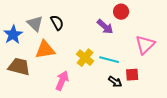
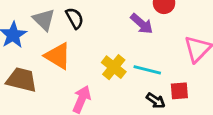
orange triangle: (45, 50) -> (58, 56), turned 40

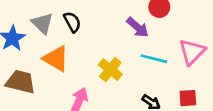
cyan line: (147, 70) -> (154, 59), moved
red square: (179, 91) -> (188, 98), moved

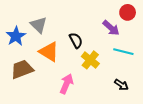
black semicircle: (72, 22) -> (76, 40), moved
brown trapezoid: (21, 82) -> (22, 69), turned -35

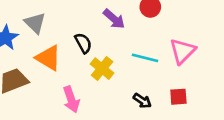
purple arrow: (111, 28) -> (114, 19), moved
pink arrow: (67, 84) -> (71, 99), turned 138

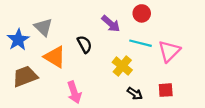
cyan line: (145, 58) -> (141, 43), moved
yellow cross: (102, 69) -> (122, 66), moved

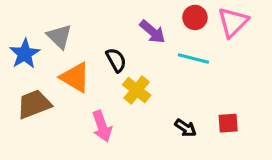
pink triangle: (169, 51) -> (233, 22), moved
yellow cross: (122, 66) -> (137, 90), moved

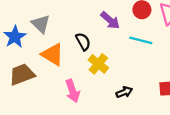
black arrow: (185, 128) -> (124, 92), moved, turned -56

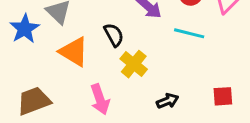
brown trapezoid: (22, 74) -> (34, 101), moved

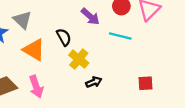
pink arrow: (100, 99) -> (36, 87), moved
black arrow: (168, 101) -> (94, 82), moved

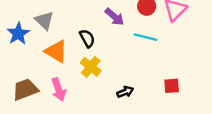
yellow cross: (79, 59) -> (91, 67), moved
black arrow: (94, 82) -> (125, 92), moved

